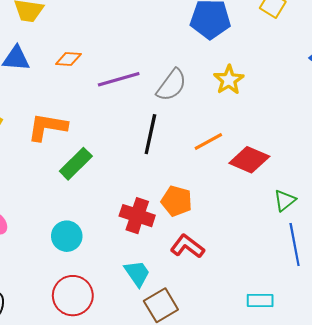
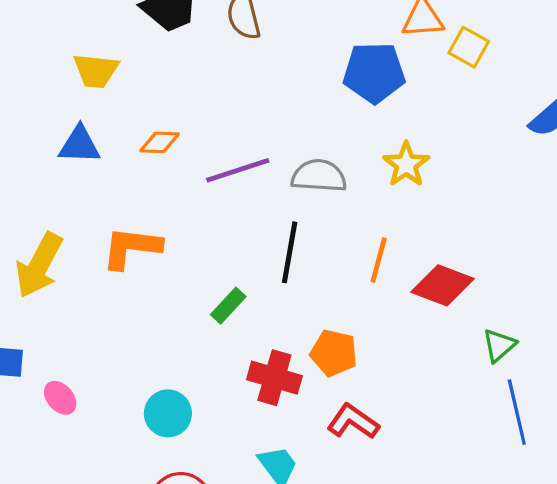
gray semicircle: (172, 85) -> (319, 176), turned -120
orange line: (208, 142) -> (379, 260), turned -44
green rectangle: (76, 164) -> (228, 306), moved, size x0.7

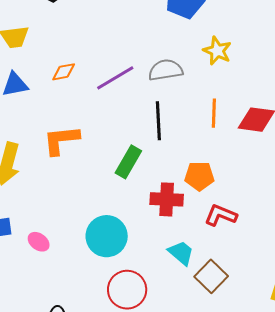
green rectangle: (228, 306) -> (128, 162), size x1.4
cyan circle: (168, 413) -> (107, 236), size x1.4

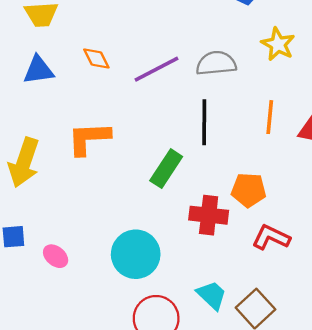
orange diamond: (64, 72) -> (96, 58), turned 70
cyan trapezoid: (181, 253) -> (212, 295), moved

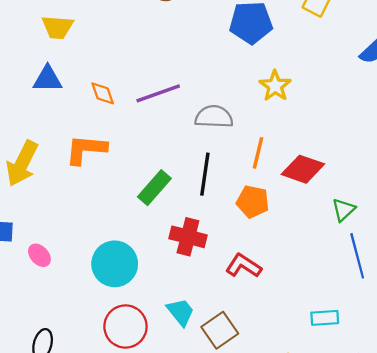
orange diamond: (96, 58) -> (103, 93), moved
gray semicircle: (216, 63) -> (214, 117), moved
black line: (204, 122) -> (205, 174), moved
orange pentagon: (249, 190) -> (253, 202), moved

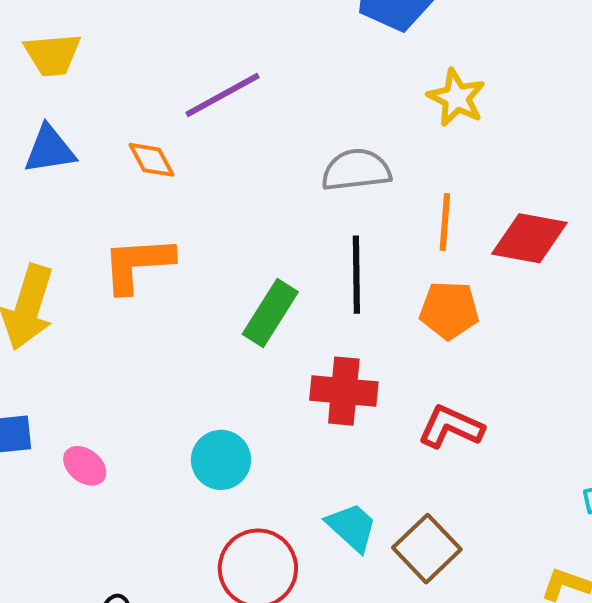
purple line: (158, 93) -> (222, 95), moved
cyan circle: (115, 264) -> (221, 460), size x0.7

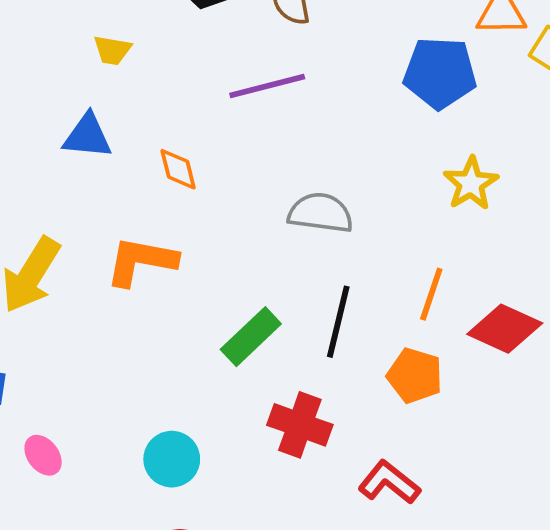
yellow trapezoid: (52, 55) -> (112, 50), size x0.7
purple line: (222, 95) -> (267, 86), moved
gray semicircle: (356, 170) -> (321, 213), moved
pink ellipse: (85, 466) -> (43, 455), moved

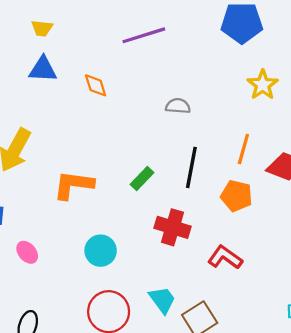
yellow trapezoid: (112, 50) -> (42, 28), moved
gray semicircle: (321, 213) -> (178, 106), size x0.7
orange L-shape: (141, 261) -> (74, 185), moved
green rectangle: (251, 337) -> (142, 179), size x0.7

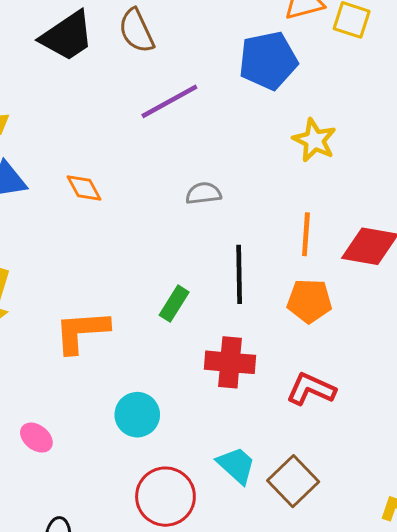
purple line: (144, 35) -> (169, 101), moved

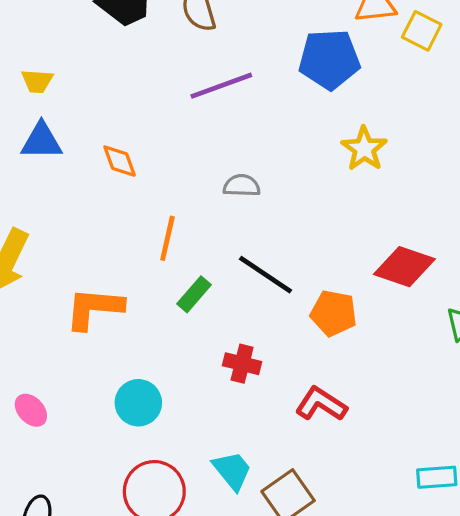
orange line: (306, 234) -> (167, 238), moved
black line: (239, 274) -> (265, 275), turned -64
red cross: (230, 362) -> (242, 364), size x0.7

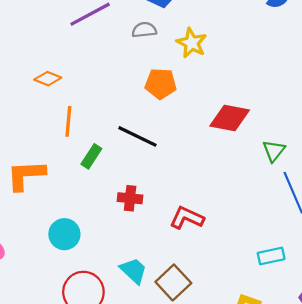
orange diamond: (120, 161) -> (48, 79), moved, turned -40
gray semicircle: (242, 186) -> (144, 30), moved
orange pentagon: (334, 313) -> (161, 84), moved

